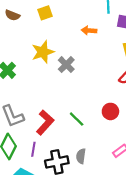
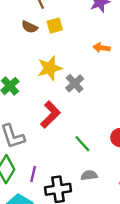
brown semicircle: (12, 15) -> (30, 27), moved
red L-shape: (45, 123) -> (50, 115), moved
gray semicircle: (81, 156) -> (89, 175), moved, turned 72

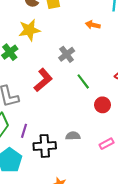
yellow star: (50, 68) -> (29, 30), moved
green line: (82, 144) -> (83, 81), moved

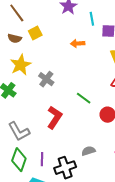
gray cross: (67, 54) -> (46, 79), moved
red L-shape: (43, 80) -> (55, 117), moved

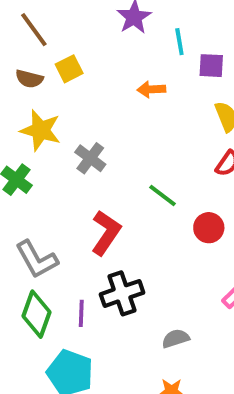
yellow star: (21, 65) -> (41, 130), turned -30
gray semicircle: (88, 151) -> (176, 338), moved
black cross: (65, 168) -> (122, 293), moved

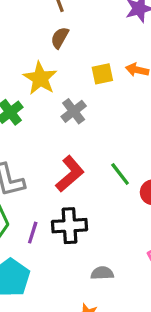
yellow square: (69, 69) -> (102, 74), moved
brown semicircle: (29, 79) -> (60, 38), moved, turned 90
green line: (162, 196) -> (120, 174), moved

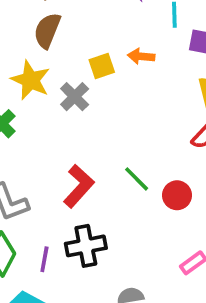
brown semicircle: (60, 38) -> (47, 31), size x1.4
gray cross: (74, 111) -> (75, 97), moved

